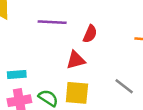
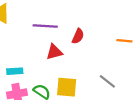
red triangle: (76, 60) -> (54, 52), moved

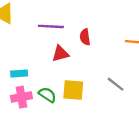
red semicircle: (78, 36) -> (85, 37), turned 147

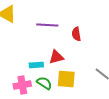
red triangle: (60, 54) -> (56, 57), moved
cyan rectangle: (19, 74) -> (36, 65), moved

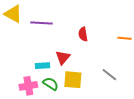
purple line: (47, 25) -> (42, 23), moved
red triangle: (56, 57) -> (63, 57), turned -35

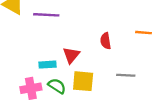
red semicircle: (83, 34) -> (106, 41), moved
gray line: (109, 75) -> (126, 75), turned -35

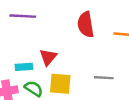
red semicircle: (106, 41) -> (86, 24), moved, size x1.5

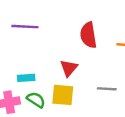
red triangle: (48, 57) -> (69, 68), moved

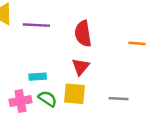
red semicircle: (88, 35) -> (83, 34), moved
gray line: (107, 89) -> (119, 99), moved

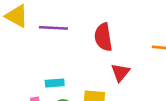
red triangle: (81, 67) -> (120, 73), moved

